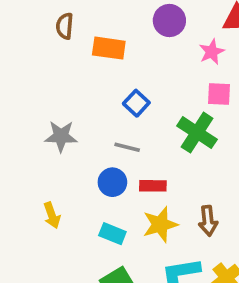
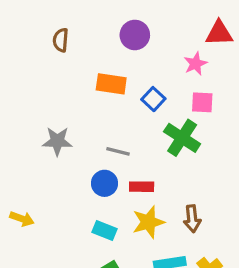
purple circle: (169, 20) -> (135, 35), moved
orange rectangle: (109, 48) -> (111, 84), moved
blue square: (136, 103) -> (153, 99), moved
yellow arrow: (52, 215) -> (22, 219), moved, turned -50

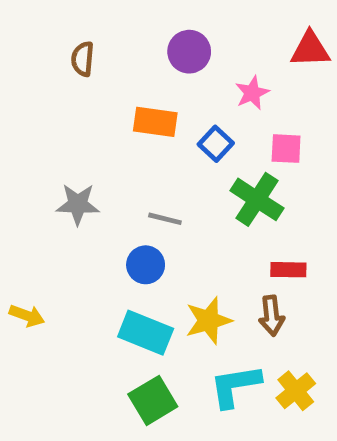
pink star: (196, 64) -> (252, 93), moved
red rectangle: (142, 187) -> (288, 270), moved
cyan rectangle: (104, 231) -> (146, 333), size x1.5

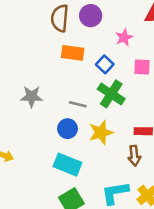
brown semicircle: (83, 59) -> (60, 18), moved, size x1.5
green cross: (257, 199) -> (111, 94), moved
yellow star: (209, 321) -> (101, 132), moved

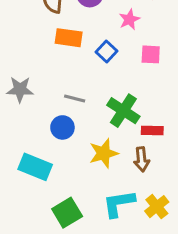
green cross: (111, 94) -> (123, 111), moved
yellow star: (101, 132) -> (104, 153), moved
cyan rectangle: (67, 165) -> (35, 167), moved

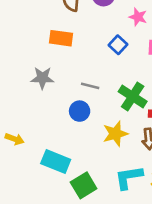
pink star: (129, 19) -> (138, 17), turned -30
orange rectangle: (69, 38) -> (61, 38), moved
cyan rectangle: (35, 167) -> (56, 161), moved

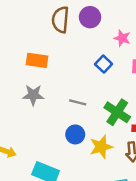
orange rectangle: (61, 38) -> (37, 60), moved
blue circle: (80, 111) -> (75, 134), moved

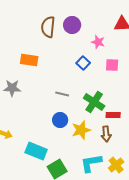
gray star: (33, 95) -> (12, 88), moved

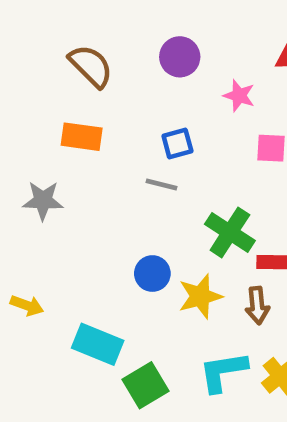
brown semicircle: (48, 27) -> (91, 66), moved, turned 130
blue square: (83, 63) -> (177, 144), moved, turned 32
gray line: (62, 94) -> (161, 185), moved

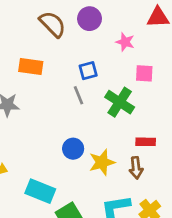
brown semicircle: (91, 66) -> (53, 24), moved
gray line: (161, 185) -> (79, 95), turned 54
green cross: (230, 232) -> (120, 102), moved

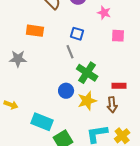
blue square: (88, 71) -> (77, 34), turned 32
green cross: (120, 102) -> (87, 73), moved

